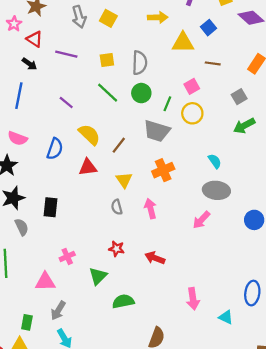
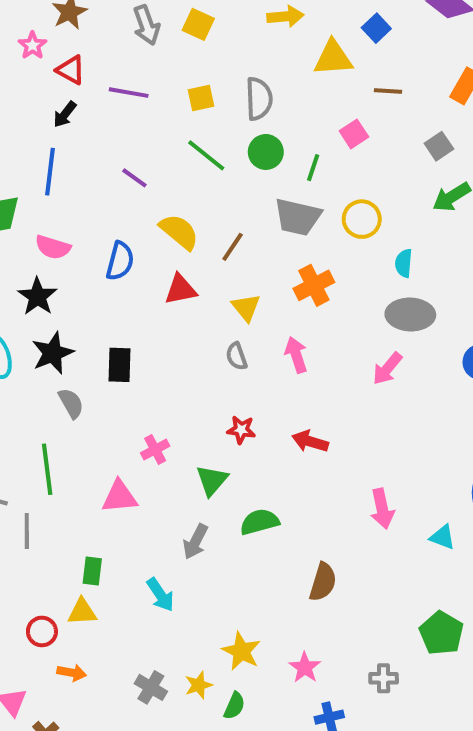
black arrow: (29, 64) -> (65, 114), turned 96
yellow circle: (192, 113) -> (362, 219), moved
cyan semicircle: (215, 161) -> (404, 263), turned -136
gray arrow: (58, 311) -> (195, 542), moved

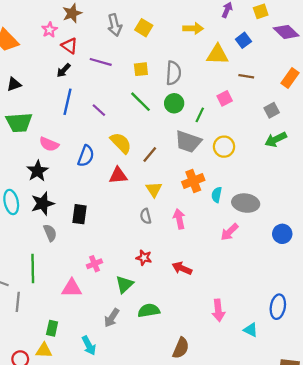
blue line: (50, 172) -> (68, 102), moved
cyan semicircle: (404, 263) -> (217, 195), moved

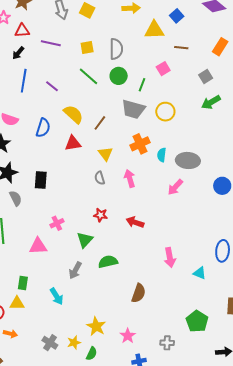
red triangle: (69, 46) -> (22, 31), turned -35

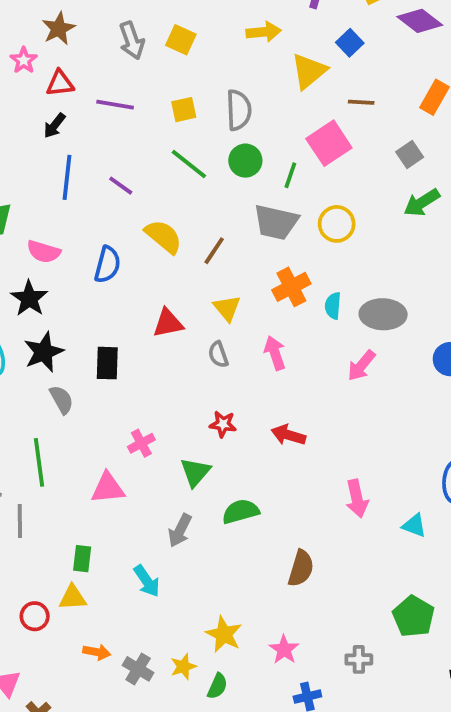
yellow triangle: (154, 30) -> (309, 71), turned -35
pink square: (163, 69) -> (329, 143), size x1.6
red triangle: (73, 143) -> (168, 323), moved
orange arrow: (10, 334) -> (97, 652), moved

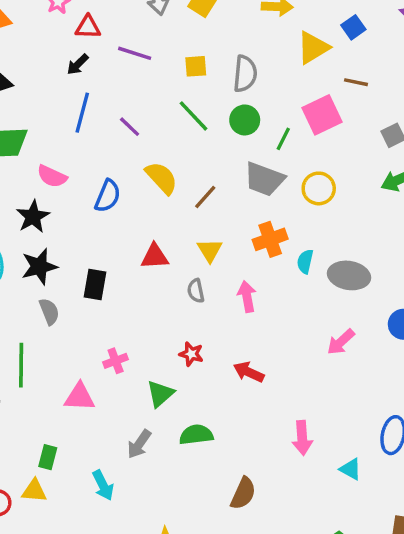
pink arrow: (361, 366) -> (341, 342), moved

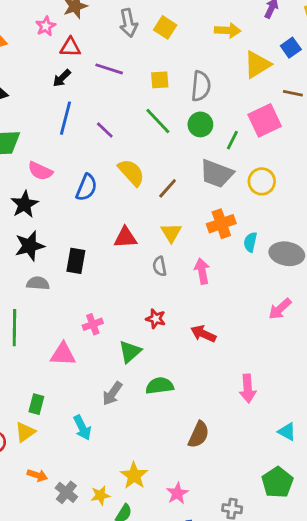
gray semicircle: (49, 312) -> (38, 283), turned -65
cyan triangle: (350, 469) -> (287, 432), moved
yellow triangle: (34, 491) -> (25, 432), turned -40

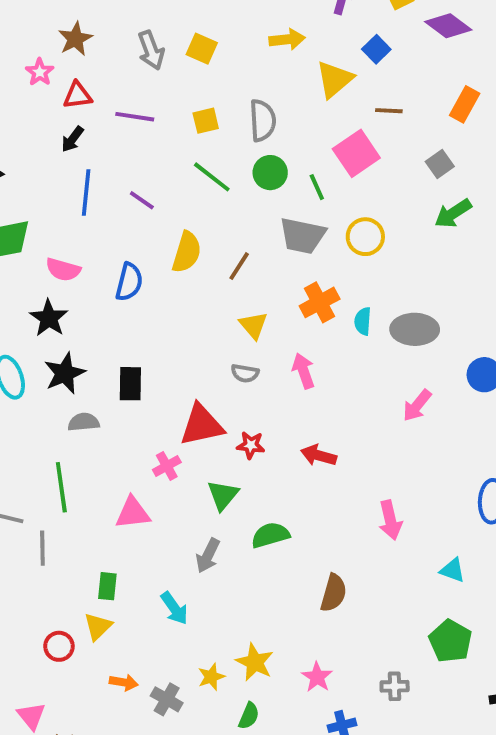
green line: (232, 140) -> (317, 187), turned -42
yellow semicircle: (131, 172) -> (187, 252), turned 68
red triangle: (125, 238) -> (202, 425), moved, size x1.4
gray semicircle: (160, 266) -> (245, 373), turned -60
yellow star: (100, 495) -> (211, 677), moved

